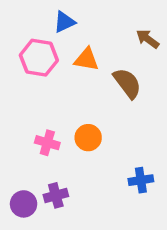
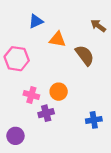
blue triangle: (64, 22) -> (36, 21), moved
pink hexagon: (39, 58) -> (17, 59), moved
purple cross: (56, 195) -> (46, 113), moved

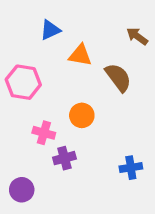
orange circle: (59, 92) -> (82, 115), moved

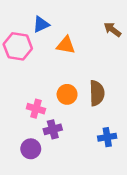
brown semicircle: (118, 77) -> (97, 93), moved, turned 35
pink hexagon: (23, 82) -> (18, 46), moved
purple circle: (22, 190) -> (31, 149), moved

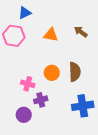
blue triangle: (41, 24) -> (25, 13), moved
brown arrow: (112, 30) -> (81, 32), moved
blue cross: (107, 137) -> (83, 106), size x1.5

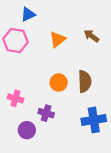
orange triangle: (51, 35) -> (57, 39), turned -49
pink cross: (28, 84) -> (15, 98), moved
purple cross: (41, 100) -> (46, 113), turned 32

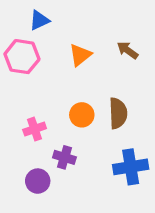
pink cross: (15, 98) -> (35, 129), moved, turned -35

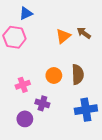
orange triangle: (80, 55) -> (63, 36), moved

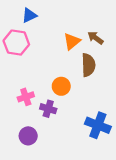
brown semicircle: (78, 74) -> (88, 65), moved
purple cross: (42, 103) -> (48, 109), moved
blue cross: (86, 110) -> (98, 125), turned 30

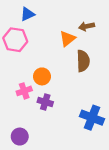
brown arrow: (95, 38) -> (86, 26), moved, turned -48
orange circle: (61, 86) -> (42, 76), moved
purple circle: (28, 136) -> (20, 137), moved

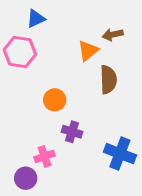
pink cross: (24, 91) -> (45, 156), moved
purple cross: (45, 102) -> (72, 132), moved

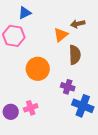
orange circle: (55, 100) -> (38, 69), size x1.5
purple cross: (72, 132) -> (68, 87), moved
purple circle: (26, 178) -> (11, 112), moved

